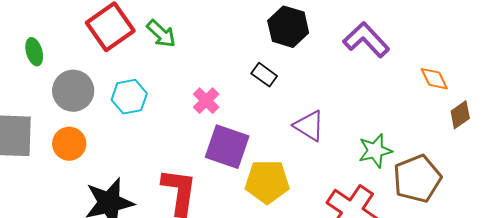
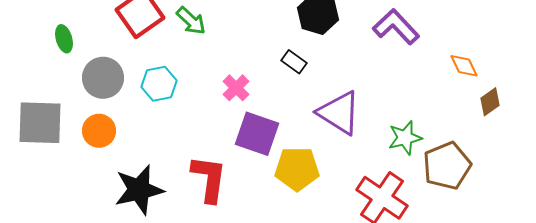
purple triangle: (309, 126) -> (339, 113), size x1.4

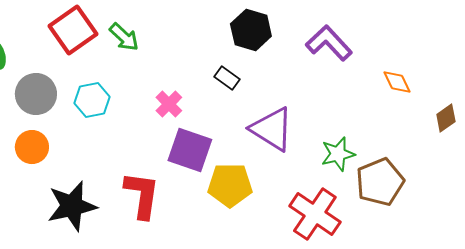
brown diamond: (490, 102) -> (446, 118), moved

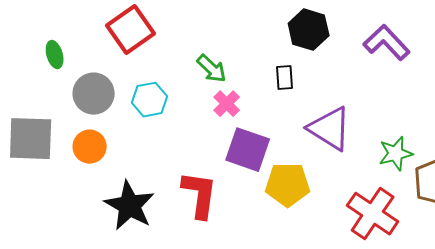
green arrow: (124, 37) -> (212, 69), moved
black rectangle: (227, 78) -> (285, 78), turned 50
black star: (72, 206) -> (130, 206), turned -30

